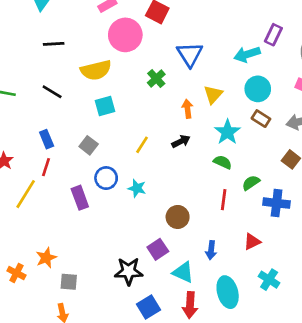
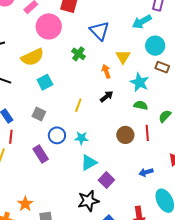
brown circle: (178, 217) -> (125, 135), moved
blue arrow: (211, 250) -> (146, 172), turned 80
cyan triangle: (183, 272) -> (89, 163), moved, turned -42

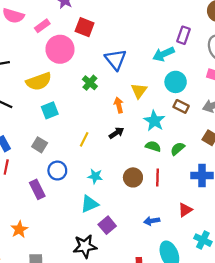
green semicircle: (165, 116) -> (178, 149), moved
cyan star: (81, 138) -> (95, 176), moved
orange star: (25, 204) -> (19, 229), moved

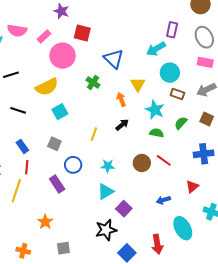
green semicircle: (178, 149) -> (181, 123), moved
red line: (157, 178) -> (164, 160), turned -49

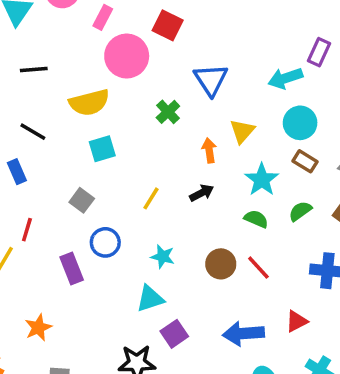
pink rectangle: (44, 36) -> (103, 17), turned -32
blue rectangle: (22, 146) -> (17, 172), moved
blue arrow: (163, 200) -> (243, 334), size x1.6

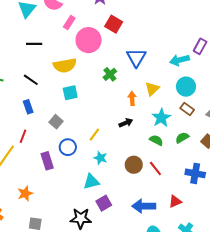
pink rectangle: (103, 17) -> (69, 23), moved
blue rectangle: (17, 172) -> (28, 107), moved
yellow line: (151, 198) -> (94, 135), moved

